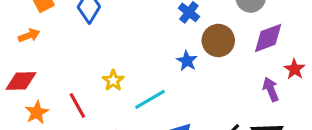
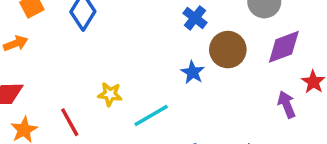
yellow star: (113, 81) -> (110, 94), turned -30

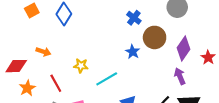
orange arrow: (16, 43) -> (43, 52), moved, turned 40
purple diamond: (284, 47) -> (183, 48), moved, turned -35
purple arrow: (287, 104) -> (180, 76), moved

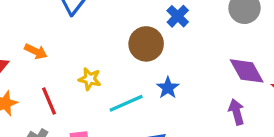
brown circle: (155, 37) -> (146, 44), moved
purple diamond: (183, 48) -> (247, 71), turned -70
blue star: (133, 52) -> (168, 88), moved

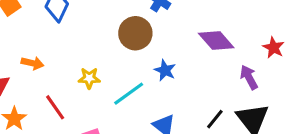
purple diamond: (247, 71) -> (216, 41), moved
purple arrow: (236, 112) -> (249, 77), moved

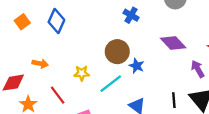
brown circle: (135, 33) -> (117, 52), moved
black line: (215, 119) -> (174, 100), turned -42

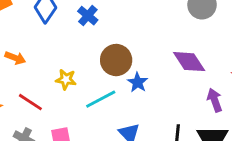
blue cross: (131, 15) -> (88, 16), moved
red line: (58, 95) -> (30, 102), turned -30

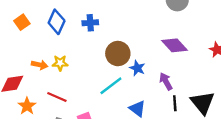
blue cross: (88, 16) -> (90, 23), turned -35
yellow star: (66, 79) -> (60, 63), moved
purple arrow: (215, 100) -> (166, 81), moved

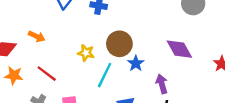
yellow star: (60, 63) -> (86, 53), moved
cyan line: (111, 86) -> (105, 75), turned -40
orange star: (27, 106) -> (14, 75), turned 30

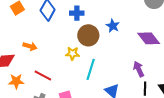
brown circle: (119, 44) -> (88, 35), moved
blue star: (136, 63) -> (113, 26), moved

